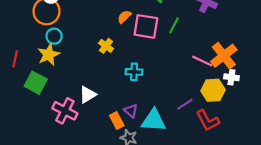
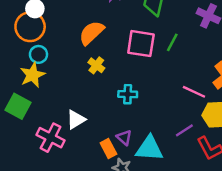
orange semicircle: (124, 17) -> (92, 33), moved, size x1.6
pink line: (202, 61) -> (194, 92), moved

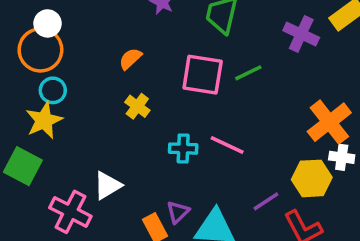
orange semicircle: (92, 33) -> (130, 59), size x0.6
green line: (172, 42) -> (248, 73), turned 36
pink line: (194, 92) -> (227, 145), moved
purple triangle: (124, 138) -> (178, 212), turned 35

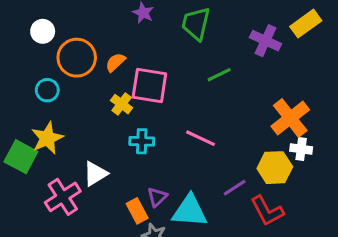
orange circle: (40, 50) -> (77, 58), moved
pink square: (203, 75) -> (149, 86), moved
yellow star: (44, 120) -> (47, 138), moved
cyan cross: (183, 149) -> (142, 141), moved
pink cross: (70, 212) -> (63, 197), turned 30

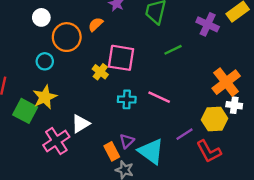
orange semicircle: (115, 62) -> (96, 24), moved
cyan cross: (142, 141) -> (127, 99), moved
cyan triangle: (190, 211) -> (151, 151), turned 32

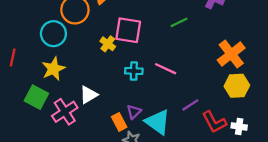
cyan circle: (45, 61) -> (53, 34), size x1.5
white cross: (234, 105) -> (239, 126), moved
green square: (25, 111) -> (36, 97), moved
yellow hexagon: (215, 119) -> (237, 86), moved

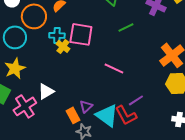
cyan cross: (134, 71) -> (57, 35), moved
red L-shape: (214, 122) -> (126, 115), moved

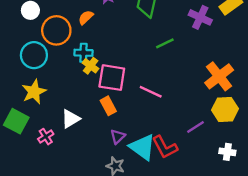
pink square: (81, 34) -> (112, 78), moved
purple line: (136, 100) -> (196, 127), moved
pink cross: (25, 106) -> (46, 137), size x0.6
orange rectangle: (73, 115) -> (108, 106), moved

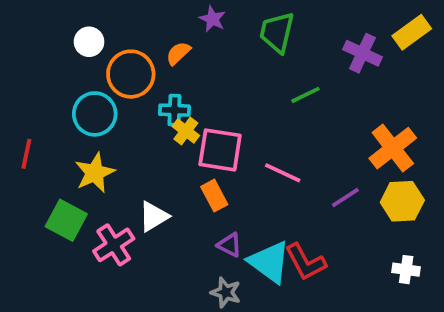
purple line: (196, 127) -> (345, 197), moved
pink cross: (46, 137) -> (114, 245), size x1.5
purple triangle: (118, 137) -> (230, 245), turned -49

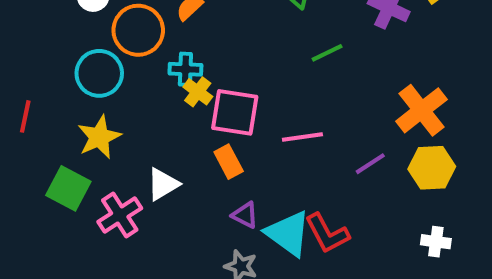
pink line: (283, 173) -> (302, 137), turned -33

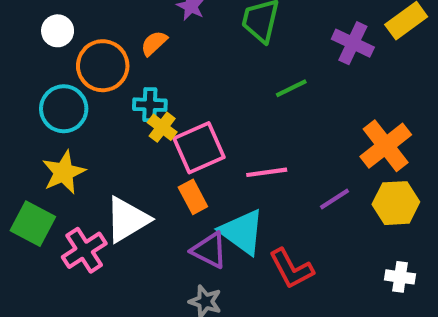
pink square: (235, 112) -> (199, 148), turned -33
white triangle: (163, 184) -> (127, 220), size x1.4
purple triangle: (245, 215) -> (209, 250), size x1.4
cyan triangle: (288, 233) -> (242, 232), moved

